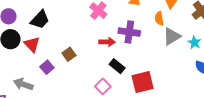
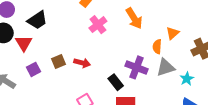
purple cross: (129, 32) -> (136, 67), moved
red arrow: (107, 42) -> (82, 63), moved
black rectangle: (117, 66) -> (116, 82), moved

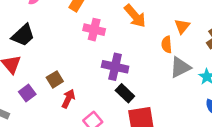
pink cross: (98, 25) -> (94, 30), turned -30
red arrow: (82, 63) -> (68, 99), moved, turned -70
purple cross: (136, 67) -> (115, 67), moved

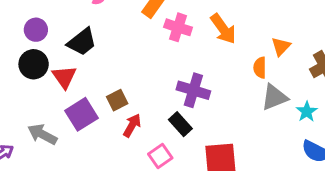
pink cross: (94, 30) -> (178, 27), moved
purple square: (27, 93) -> (81, 114), size x1.5
black rectangle: (125, 93) -> (180, 124), moved

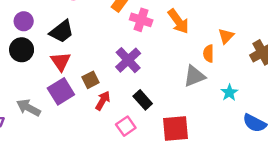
red triangle: (64, 77) -> (61, 61), moved
purple cross: (193, 90) -> (128, 60), moved, turned 30
gray triangle: (274, 97) -> (194, 76), moved
cyan star: (307, 112) -> (229, 93), moved

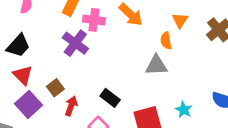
purple cross: (128, 60) -> (75, 43), moved
gray triangle: (194, 76) -> (156, 65), turned 30
cyan star: (229, 93) -> (184, 110), moved

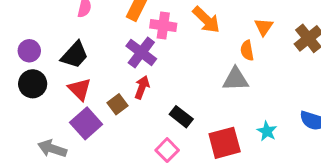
red arrow: (71, 106) -> (142, 87), moved

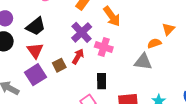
orange arrow: (206, 20) -> (112, 16), moved
pink cross: (163, 26) -> (104, 47), moved
orange semicircle: (247, 50) -> (154, 43), turned 72
black rectangle: (181, 117) -> (102, 81), turned 42

